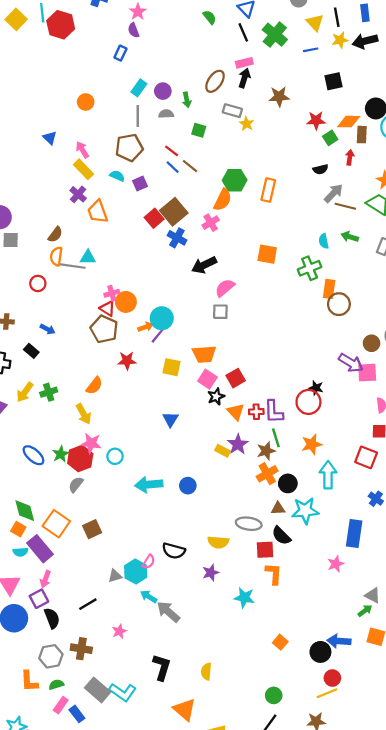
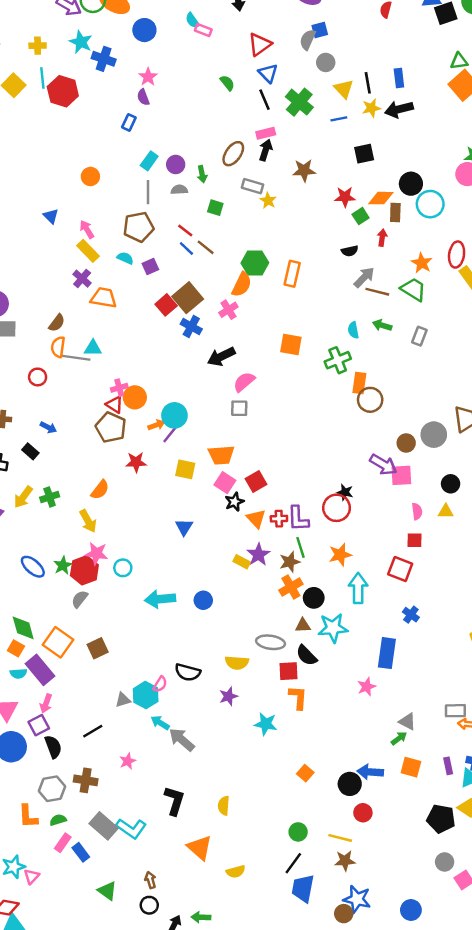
orange trapezoid: (98, 212) -> (104, 298), turned 120
yellow line: (327, 693) -> (340, 838), moved, turned 36

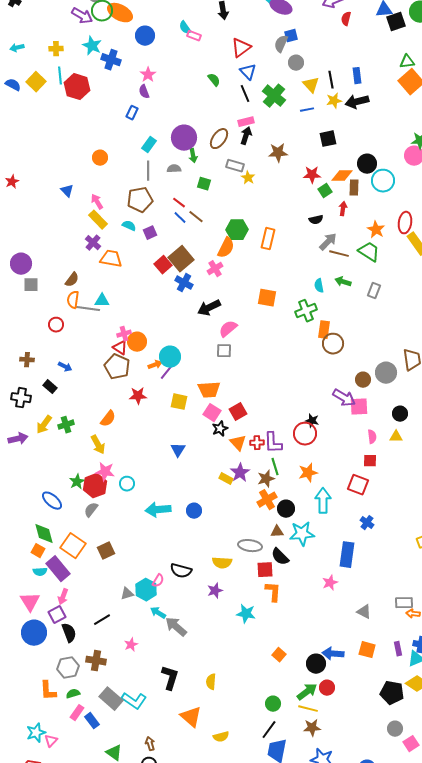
purple circle: (176, 164) -> (184, 138), moved, size x1.6
blue ellipse: (33, 567) -> (52, 501), moved
green arrow: (399, 738) -> (307, 692), moved, size x1.5

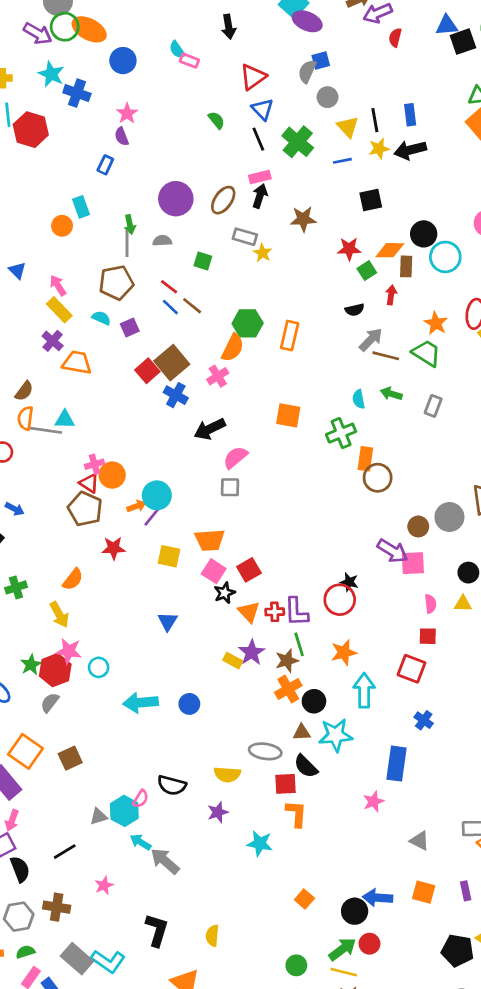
cyan rectangle: (149, 145) -> (81, 207), moved, turned -56
green arrow: (193, 156) -> (130, 224), moved

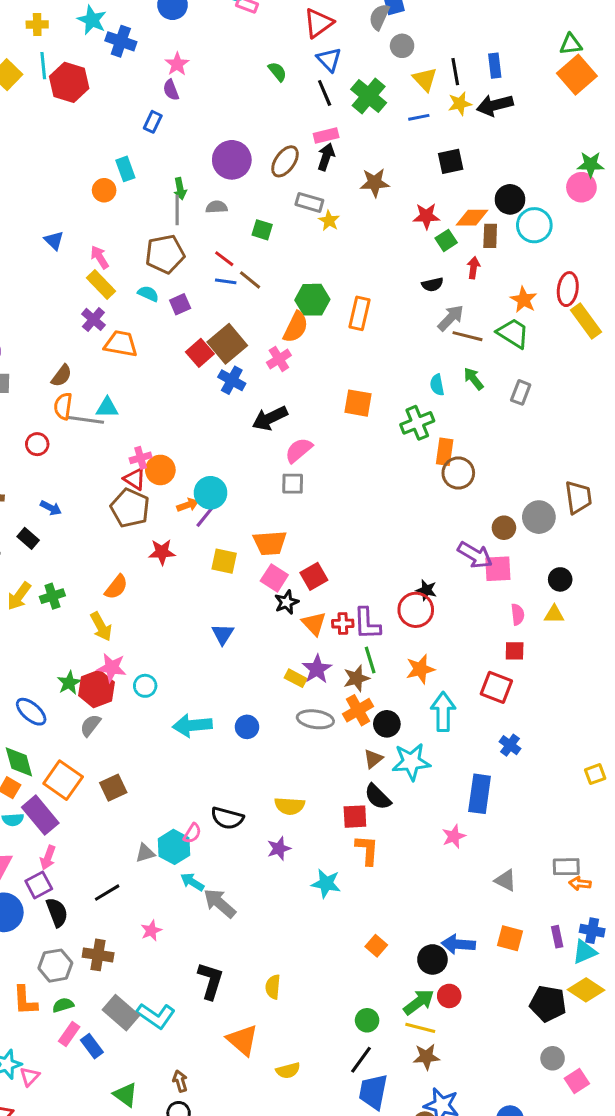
blue line: (170, 307) -> (226, 281), turned -36
green arrow: (391, 394) -> (474, 379), turned 35
brown triangle: (302, 732) -> (373, 759), turned -36
gray ellipse: (265, 751) -> (315, 719), moved

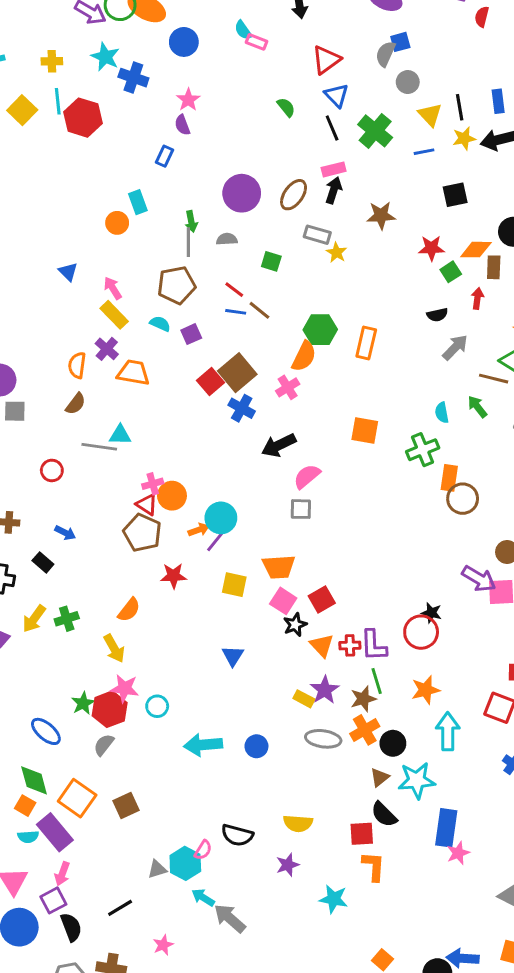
brown line: (467, 336) -> (494, 379), moved
orange semicircle: (63, 406) -> (77, 365), moved
blue rectangle: (480, 794) -> (446, 828), moved

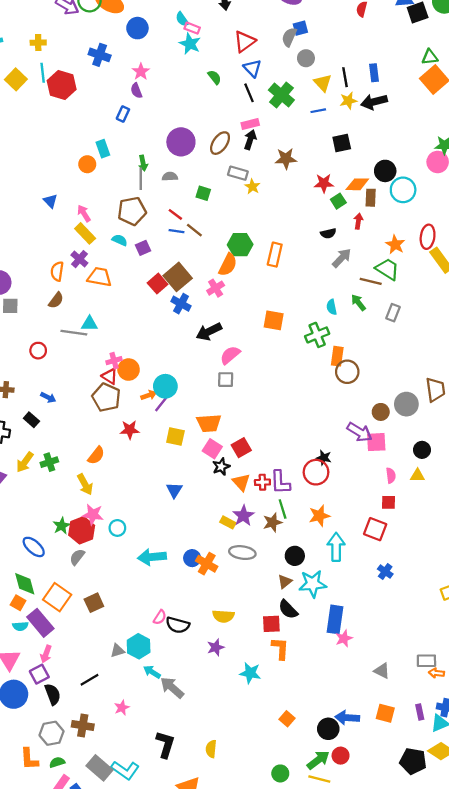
cyan star: (105, 57) -> (190, 44), moved
orange cross: (365, 730) -> (207, 564), moved, turned -30
pink semicircle: (203, 850) -> (160, 617), moved

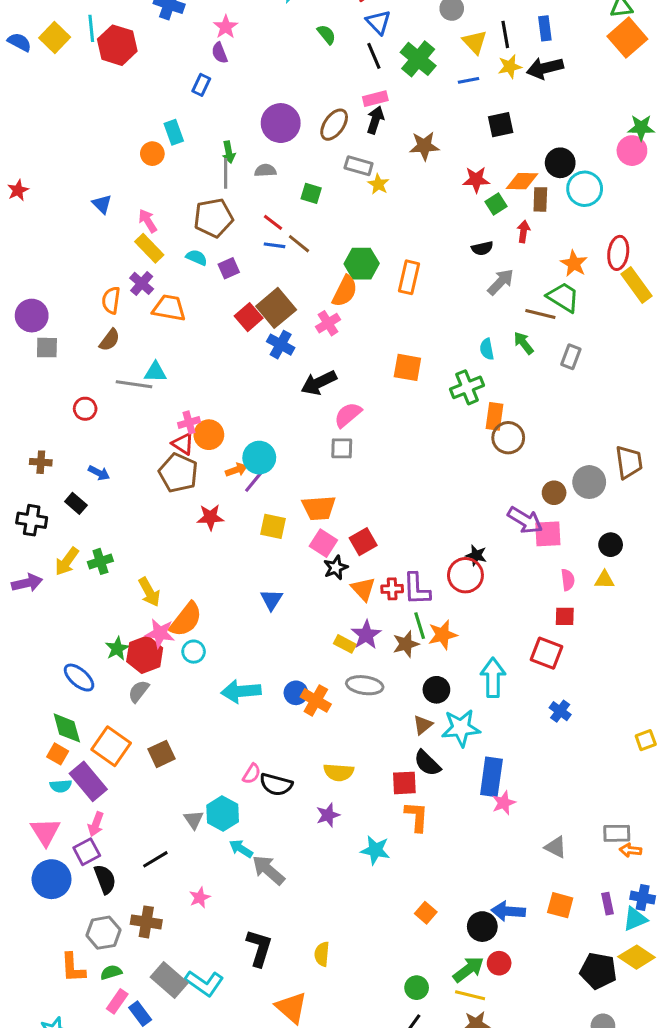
orange semicircle: (96, 455) -> (186, 620), moved, size x1.4
orange star: (319, 516) -> (443, 635), moved
gray triangle: (117, 651) -> (194, 820), turned -48

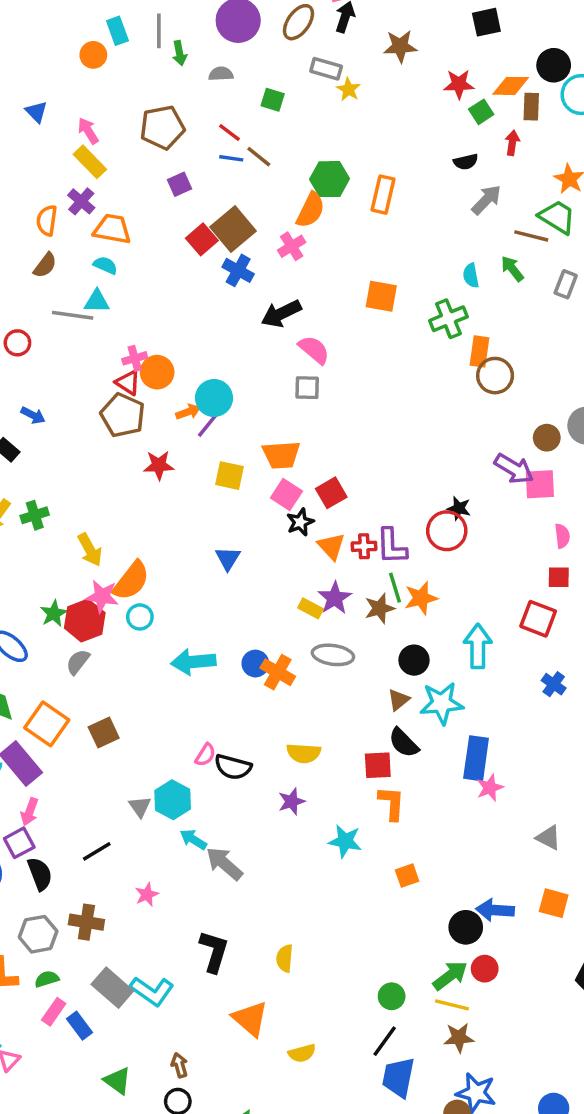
gray line: (226, 173) -> (159, 31), moved
cyan semicircle: (197, 257) -> (105, 265), moved
pink semicircle: (348, 415) -> (314, 350), turned 80
orange square: (426, 913) -> (407, 876), moved, turned 30

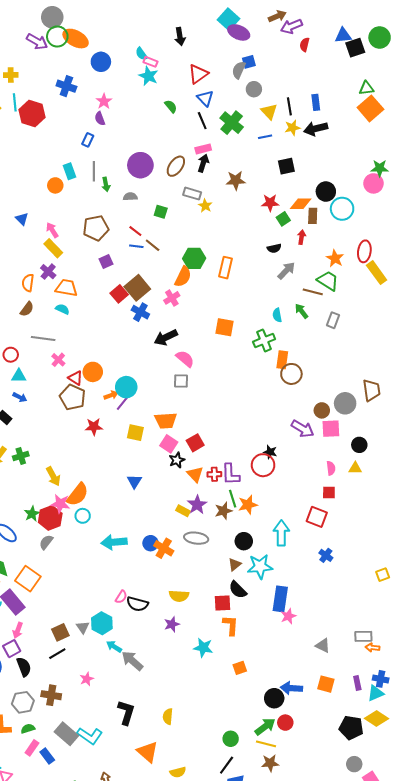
cyan triangle: (97, 301) -> (19, 376), moved
pink cross: (135, 358) -> (58, 360), moved, turned -32
pink square: (540, 484) -> (331, 429), moved
brown square: (104, 732) -> (60, 632), moved

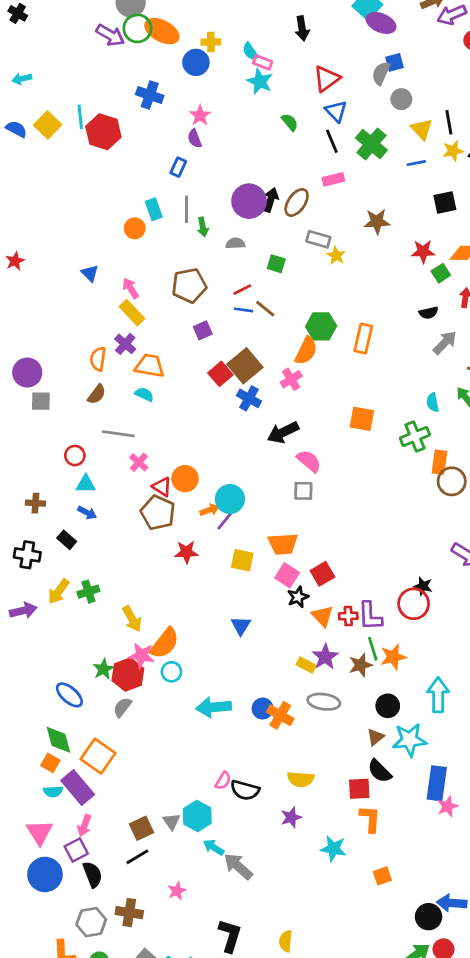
yellow cross: (11, 75) -> (211, 42), moved
black arrow: (203, 163) -> (271, 200), moved
red line: (135, 231) -> (242, 290), turned -64

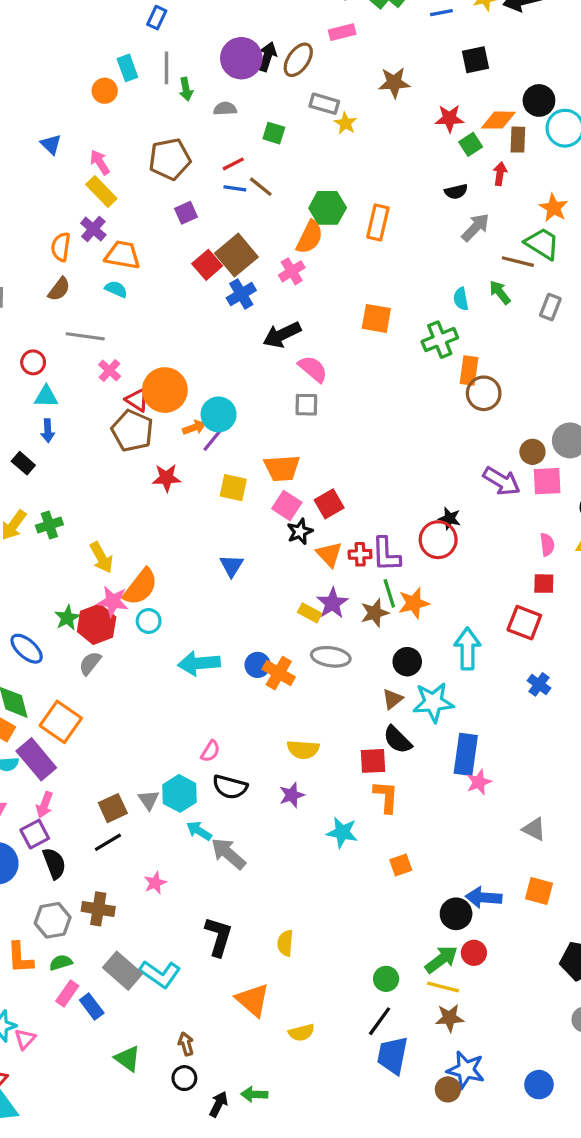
blue cross: (249, 398) -> (241, 294), turned 30
orange circle: (185, 479) -> (165, 390), size x1.4
blue arrow: (87, 513) -> (48, 431), turned 60
black semicircle: (245, 790) -> (230, 787), moved

